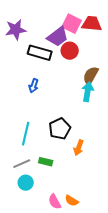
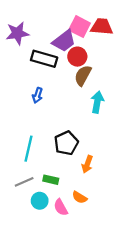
brown semicircle: (91, 76) -> (83, 75), moved
cyan circle: (26, 183) -> (40, 201), moved
orange semicircle: (72, 201) -> (80, 197), moved
pink semicircle: (55, 202) -> (61, 207), moved

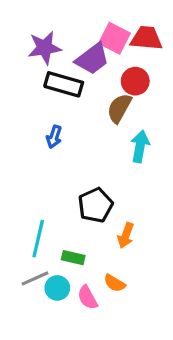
purple star: (17, 33) -> (45, 48), moved
red circle: (77, 57) -> (135, 81), moved
cyan line: (29, 149) -> (38, 239), moved
gray line: (24, 182) -> (35, 278), moved

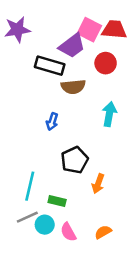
purple star: (45, 48) -> (17, 30), moved
brown semicircle: (119, 108) -> (73, 87), moved, turned -125
blue arrow: (54, 137) -> (52, 121), moved
orange semicircle: (115, 283) -> (103, 232), moved, turned 119

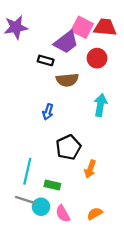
black rectangle: (50, 66) -> (46, 60), size x0.6
gray line: (27, 217) -> (25, 200), turned 42

